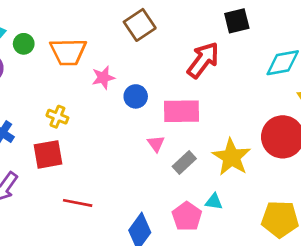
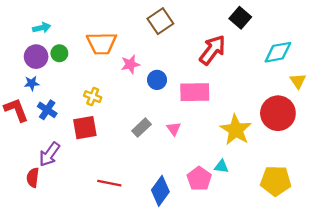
black square: (237, 21) -> (240, 18), turned -35
green circle: (24, 44) -> (59, 53), moved
pink triangle: (156, 144) -> (174, 129), moved
gray rectangle: (184, 163) -> (141, 128), moved
red line: (78, 203) -> (109, 183), moved

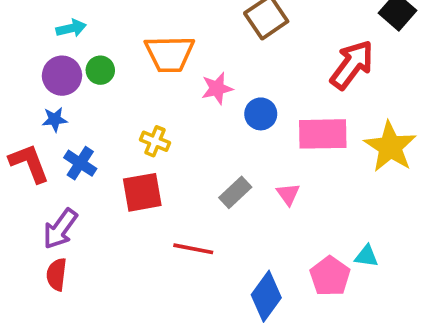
yellow star: (236, 130) -> (390, 147), moved
purple arrow: (49, 154) -> (60, 229), moved
red line: (109, 183) -> (193, 249), moved

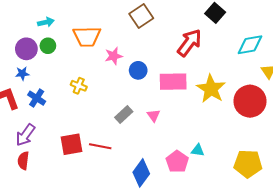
cyan arrow: (71, 28) -> (46, 22), moved
red square: (142, 192) -> (72, 144), moved

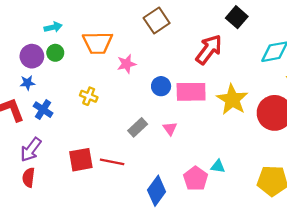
blue circle: (138, 70) -> (161, 86), moved

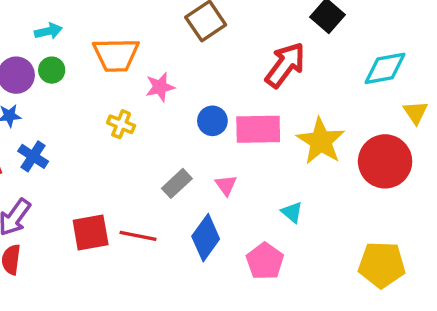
yellow cross: (89, 96) -> (121, 124), moved
cyan triangle: (218, 166) -> (292, 212), moved, turned 32
blue diamond: (157, 191) -> (206, 238), moved

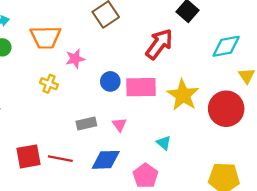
gray rectangle: (177, 183) -> (86, 123), turned 30
blue diamond: (206, 238) -> (106, 160), turned 52

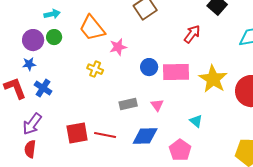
orange trapezoid: (46, 37) -> (92, 28), turned 52
red arrow: (159, 44) -> (192, 34), size x0.7

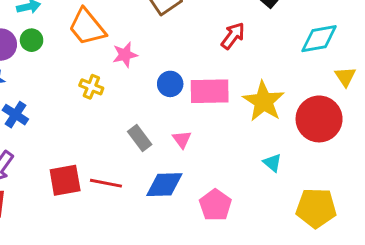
gray rectangle: (128, 104) -> (140, 138), turned 66
cyan triangle: (196, 121) -> (272, 163), moved

